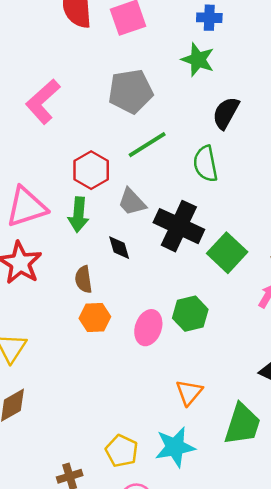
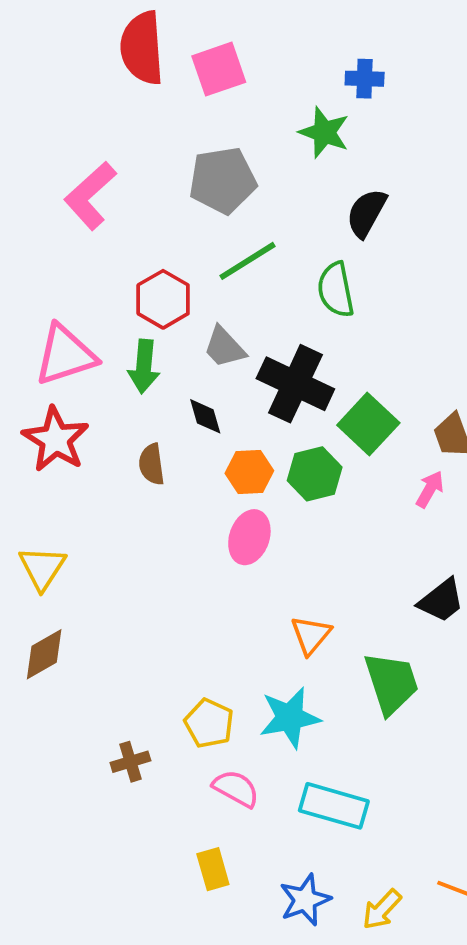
blue cross: (209, 18) -> (365, 79), moved
green hexagon: (190, 314) -> (315, 474), moved
orange hexagon: (95, 317) -> (249, 472), moved
green trapezoid: (242, 424) -> (391, 683), turned -36

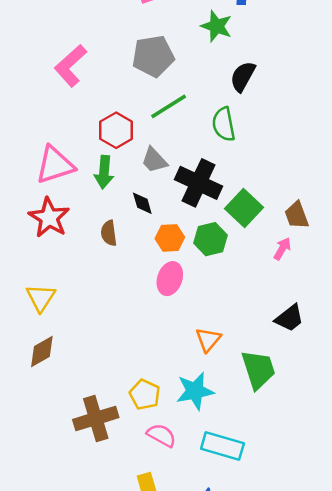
brown cross: (130, 762) -> (96, 419), size x1.8

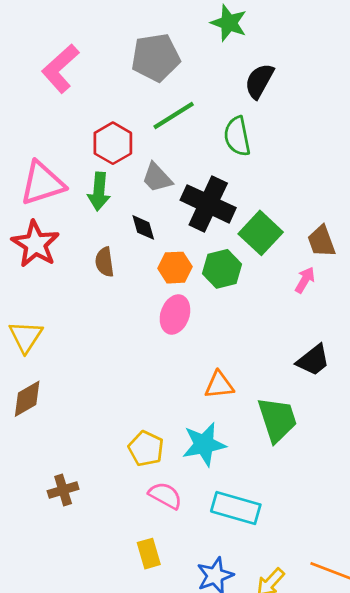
orange triangle: (208, 340) -> (219, 385), turned 44
brown cross: (96, 419) -> (63, 490), moved, size x0.6

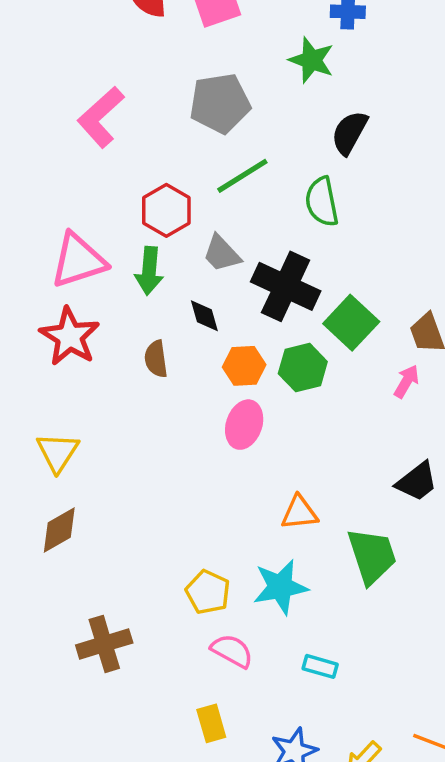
brown cross: (63, 490) -> (104, 644), size x1.4
cyan rectangle: (236, 508) -> (320, 666), size x0.6

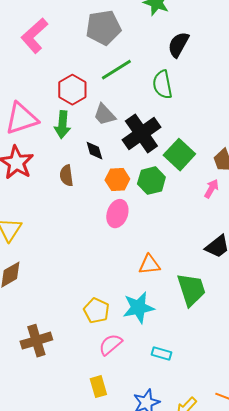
black cross: (286, 286) -> (141, 134), turned 30
pink semicircle: (232, 651) -> (110, 345), turned -70

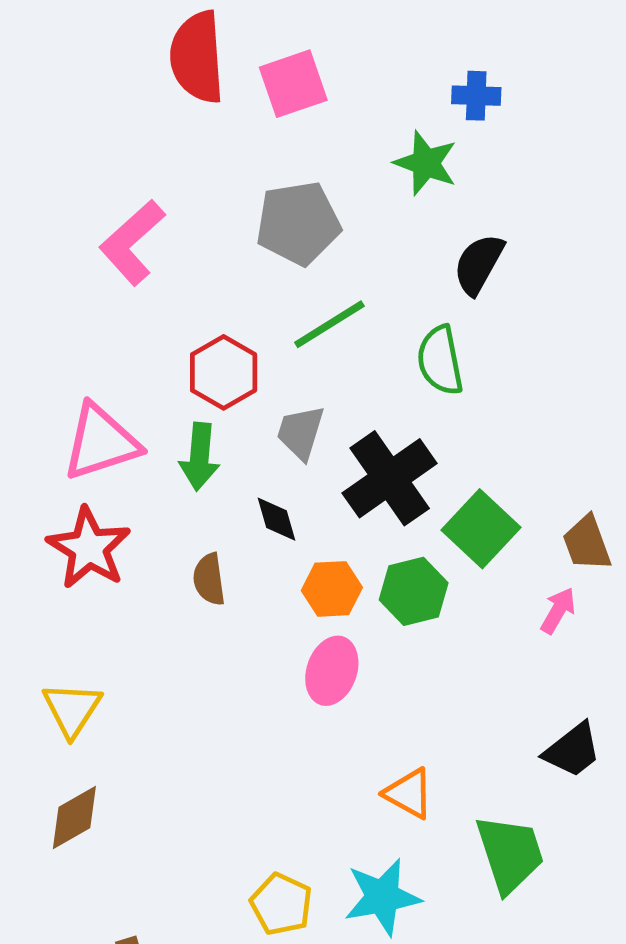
gray trapezoid: (104, 115) -> (301, 433), turned 60
orange triangle: (149, 265) -> (409, 793), turned 35

